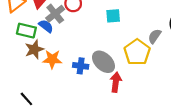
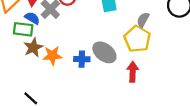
blue semicircle: (46, 26) -> (32, 18), moved
gray semicircle: (155, 36) -> (143, 20), moved
red arrow: (116, 82) -> (133, 72), moved

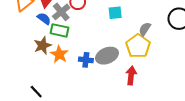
green rectangle: (23, 29) -> (59, 30), moved
gray ellipse: (104, 52) -> (107, 56), turned -65
orange star: (52, 56) -> (59, 54), turned 30

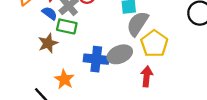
gray semicircle: (145, 29) -> (138, 24), moved, size x1.6
orange star: (59, 54) -> (64, 79), moved
blue cross: (86, 60) -> (96, 59), size x1.5

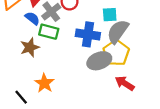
yellow pentagon: (154, 44) -> (116, 53), moved
blue cross: (96, 59) -> (88, 34), moved
red arrow: (147, 76) -> (125, 83), turned -66

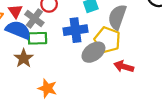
blue semicircle: (32, 18) -> (18, 30), size x1.6
gray semicircle: (118, 31) -> (117, 17), moved

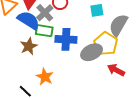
blue cross: (75, 30) -> (66, 39), moved

